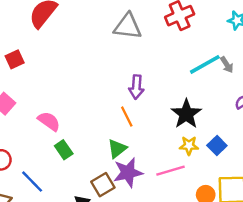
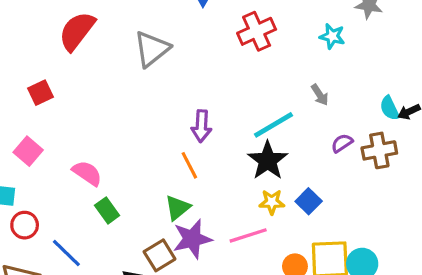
gray triangle: (128, 26) -> (152, 49), moved, turned -44
cyan line: (205, 64) -> (273, 125), moved

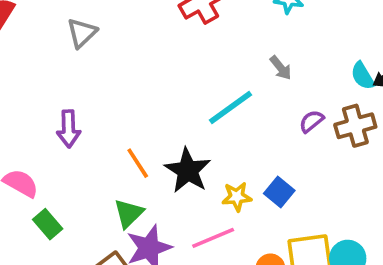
gray triangle: (152, 49) -> (82, 33), size x0.7
purple arrow: (201, 126) -> (69, 129), moved
black star: (268, 161) -> (188, 170), moved

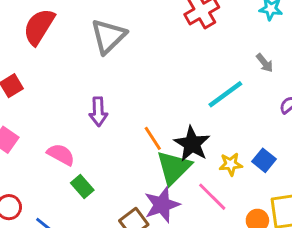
gray triangle: (82, 33) -> (108, 36), size x1.5
green triangle: (129, 213) -> (174, 167), moved, size x1.5
pink line: (213, 238) -> (212, 197), turned 68

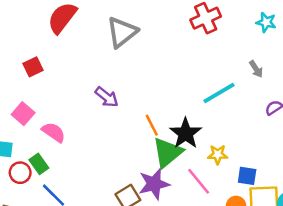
purple arrow: (98, 112) -> (107, 97), turned -55
pink semicircle: (61, 155) -> (54, 132), moved
blue square: (264, 160) -> (247, 176), moved, turned -36
green rectangle: (82, 187) -> (39, 164), moved

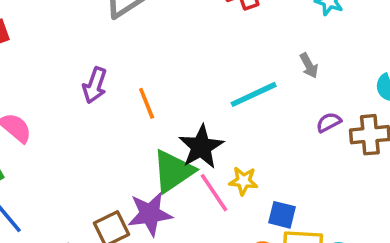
purple arrow: (107, 97) -> (95, 85), turned 65
orange line: (152, 125) -> (147, 103), moved
pink line: (199, 181) -> (214, 193), moved

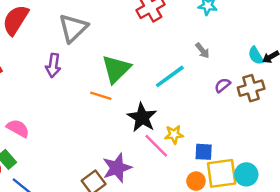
purple arrow: (95, 85) -> (53, 65), moved
orange line: (147, 103) -> (101, 96), turned -40
green triangle: (173, 171) -> (116, 69), moved

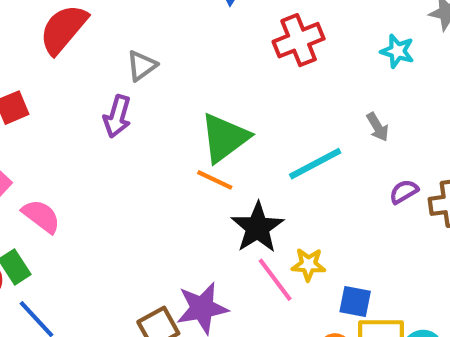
gray triangle: (73, 28) -> (142, 66), moved, size x0.6
orange line: (101, 96) -> (215, 180), moved

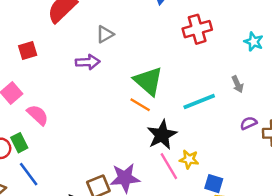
purple arrow: (117, 116) -> (88, 62), turned -115
green triangle: (225, 138) -> (148, 81), turned -48

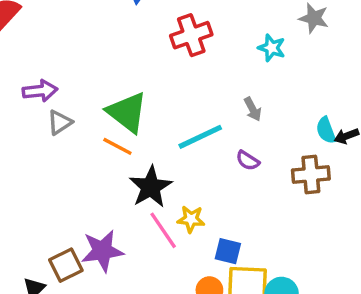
gray triangle: (105, 34) -> (60, 122), moved
purple semicircle: (249, 123) -> (248, 161), moved, turned -119

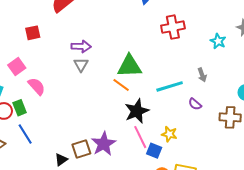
green triangle: (127, 112) -> (129, 66), turned -48
gray triangle: (60, 122) -> (81, 65), moved, turned -35
yellow star: (191, 219) -> (169, 134), moved
purple star: (102, 251) -> (104, 144), turned -30
blue square: (228, 251) -> (154, 151), moved

